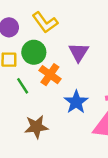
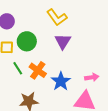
yellow L-shape: (45, 22) -> (57, 17), moved
orange cross: (50, 75) -> (38, 70), moved

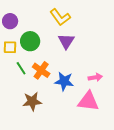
blue star: (61, 81) -> (64, 81), turned -30

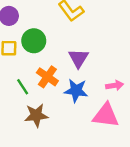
purple triangle: (66, 41) -> (78, 58), moved
green line: (21, 68) -> (23, 87), moved

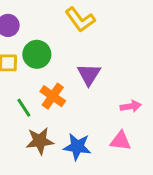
blue star: (76, 90) -> (77, 147), moved
pink triangle: (106, 115) -> (121, 141), size x0.7

